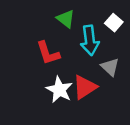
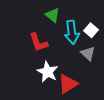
white square: (114, 23) -> (91, 30), moved
red triangle: (85, 87) -> (68, 84), moved

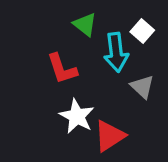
white square: (91, 30) -> (142, 31), moved

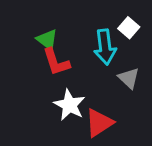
green triangle: (85, 24) -> (47, 40), moved

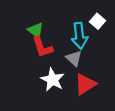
gray triangle: (129, 78) -> (74, 58), moved
red triangle: (99, 123) -> (85, 84), moved

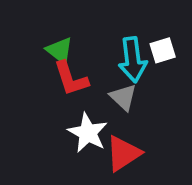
white square: (97, 21) -> (163, 50), moved, turned 32
red triangle: (85, 84) -> (123, 153), moved

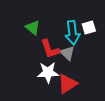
red L-shape: (71, 78) -> (50, 49), moved
white star: (88, 133) -> (48, 72), turned -30

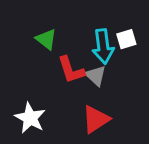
white star: (48, 72) -> (30, 118), moved, turned 30

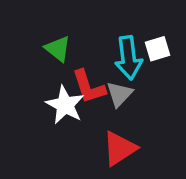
gray triangle: (96, 76) -> (119, 94), turned 30
white star: (30, 118) -> (65, 105), moved

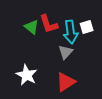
red L-shape: (89, 87) -> (49, 24), moved
white star: (65, 105) -> (27, 75), moved

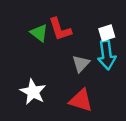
cyan arrow: (71, 32) -> (107, 55), moved
red triangle: (66, 82) -> (81, 100), turned 50

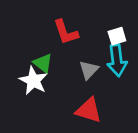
green triangle: (39, 33) -> (43, 63), moved
white star: (33, 92) -> (33, 81), moved

